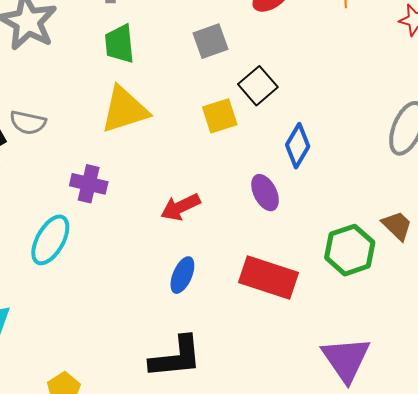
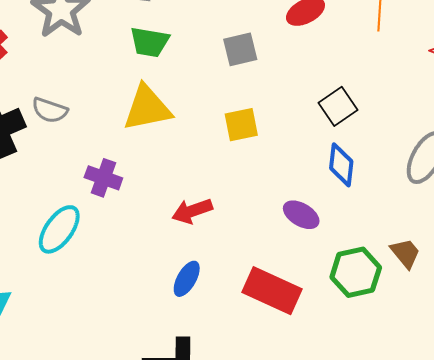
green trapezoid: (120, 44) -> (150, 42), turned -81
black square: (258, 86) -> (338, 106), moved
blue diamond: (298, 146) -> (341, 165), moved, turned -30
purple ellipse: (265, 193) -> (301, 215), moved, turned -39

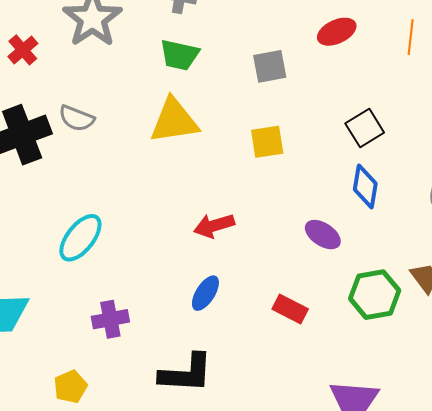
purple cross: (103, 178) -> (110, 319), moved, turned -33
red rectangle: (272, 291) -> (290, 309), size x0.6

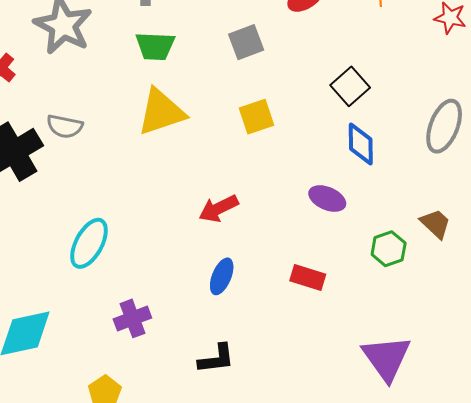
green hexagon: (375, 295) -> (389, 249), size x0.7
black L-shape: (186, 373) -> (216, 359), size x0.7

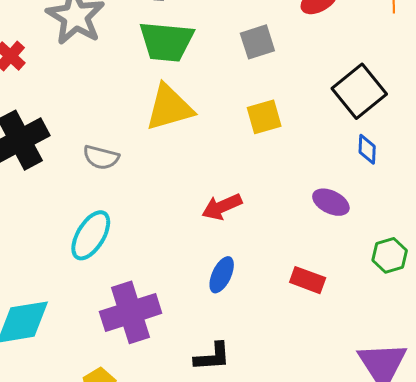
green trapezoid: (155, 46) -> (166, 42), size x1.4
black square: (350, 86) -> (359, 91), size x1.4
gray semicircle: (65, 126) -> (101, 157), moved
blue diamond: (361, 144) -> (367, 149), size x0.7
purple cross: (132, 318) -> (131, 312), size x1.6

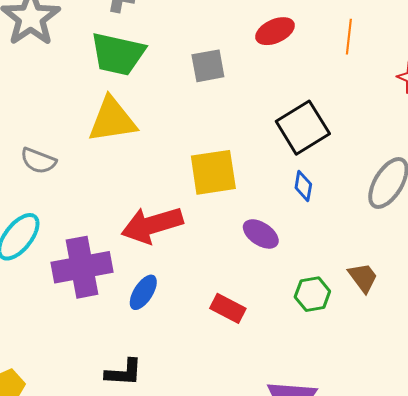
yellow square: (264, 117) -> (213, 172), moved, size x1.4
red arrow: (222, 207) -> (152, 225), size x1.5
purple cross: (131, 312) -> (82, 267), moved

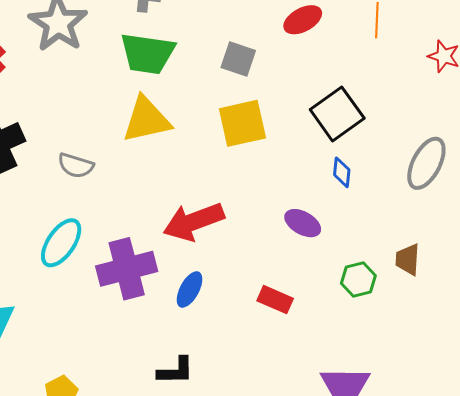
gray square: (208, 66) -> (238, 59), turned 33
yellow square: (213, 172) -> (242, 123), moved
brown trapezoid: (363, 278) -> (408, 259), turned -136

